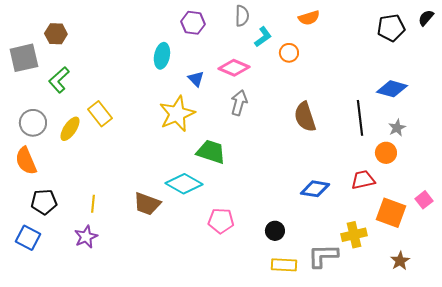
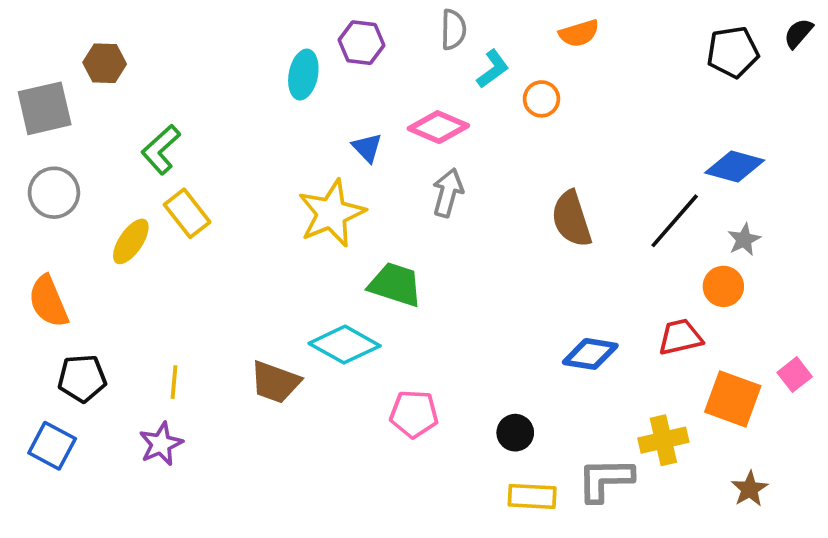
cyan ellipse: (162, 56) -> (303, 75), moved
green L-shape: (59, 80) -> (161, 150), moved
black line: (360, 118) -> (675, 221), turned 48
gray circle: (33, 123) -> (54, 193), moved

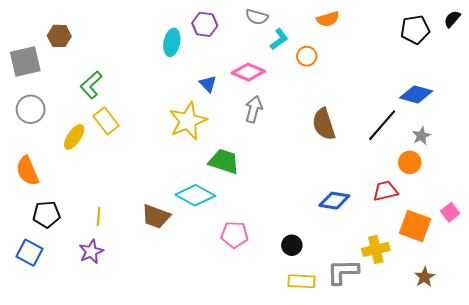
gray semicircle: (453, 30) -> (257, 17), turned 105

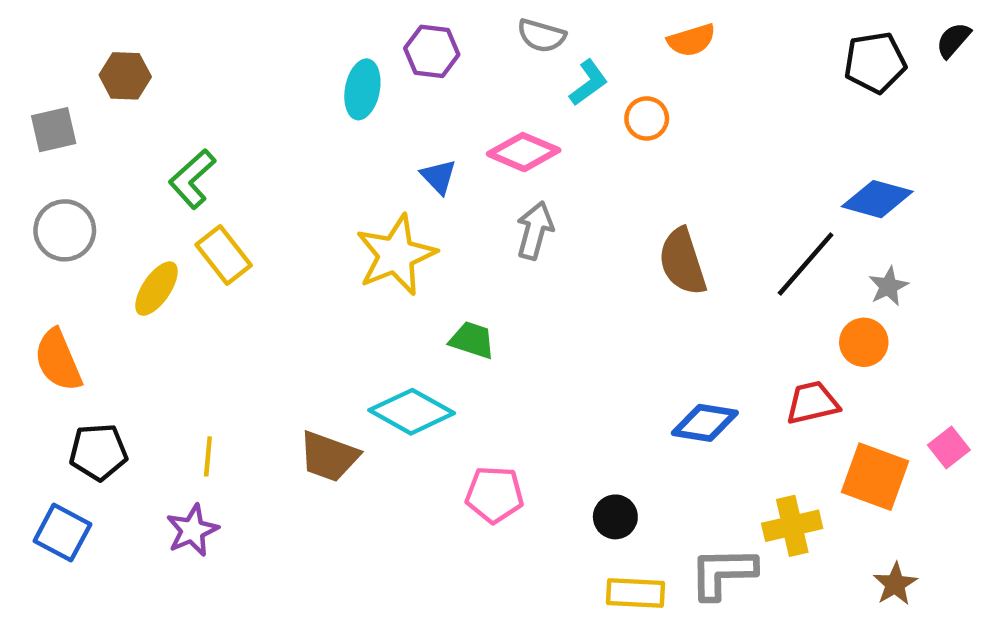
gray square: (25, 61) -> (54, 130), size x0.7
green trapezoid: (224, 161) -> (472, 340), size x0.7

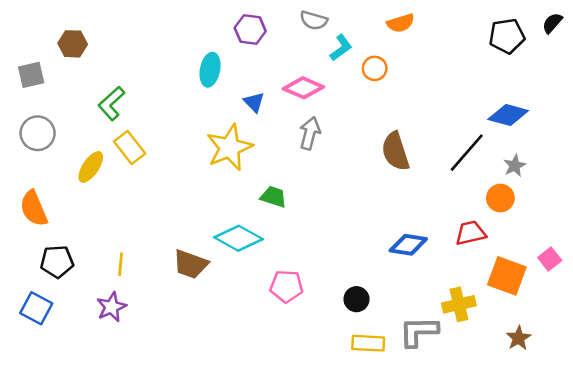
cyan ellipse: (362, 89) -> (210, 70), moved

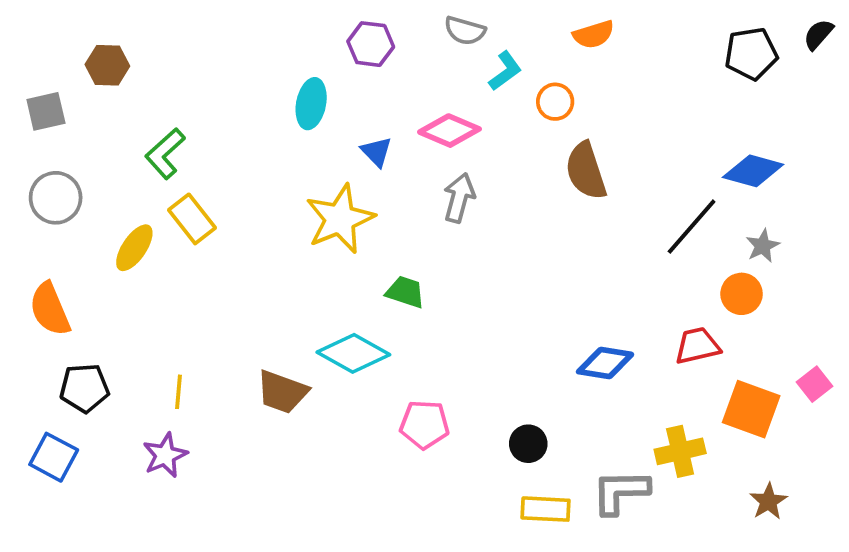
brown semicircle: (395, 151) -> (586, 171), moved

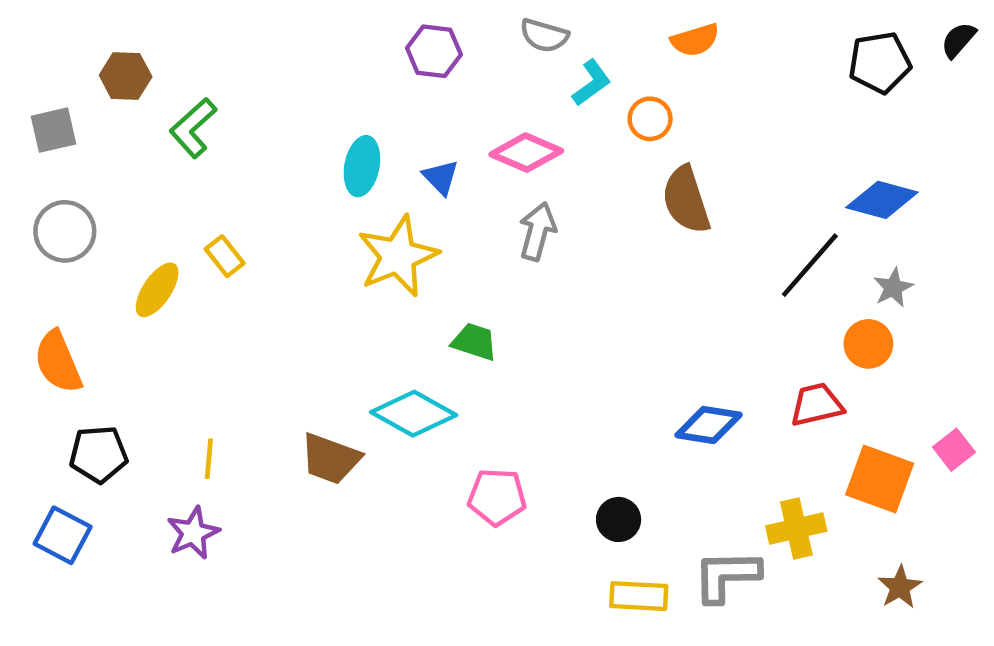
cyan ellipse: (311, 104) -> (362, 166), moved
green L-shape: (165, 154) -> (193, 128), moved
yellow rectangle: (192, 219) -> (225, 256), size x0.7

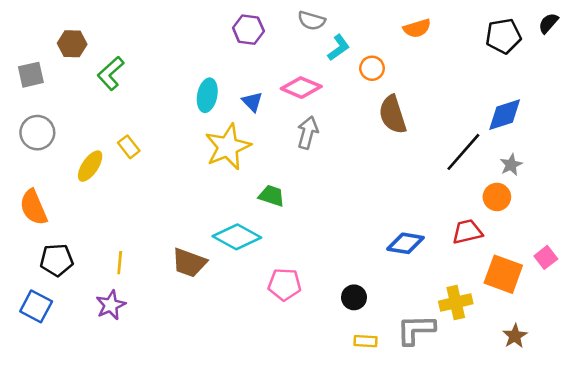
orange semicircle: (695, 40) -> (417, 28), moved
blue diamond: (882, 200) -> (505, 115), turned -33
yellow rectangle: (639, 596) -> (366, 341), size x0.7

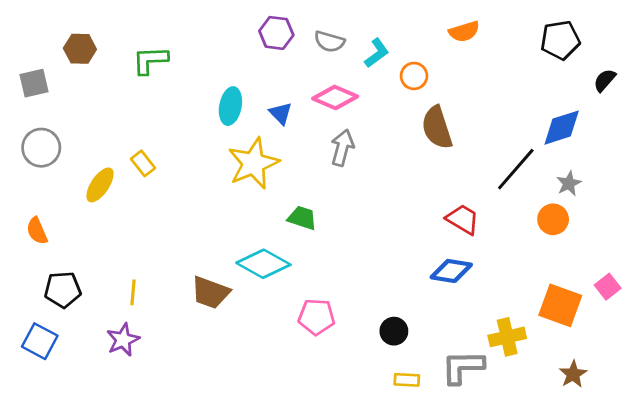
gray semicircle: (312, 21) -> (329, 42), moved
black semicircle: (548, 23) -> (605, 80), moved
green L-shape: (111, 73) -> (150, 60), moved, turned 40
orange semicircle: (33, 207) -> (37, 231), size x0.7
red trapezoid: (467, 232) -> (463, 219), moved, turned 44

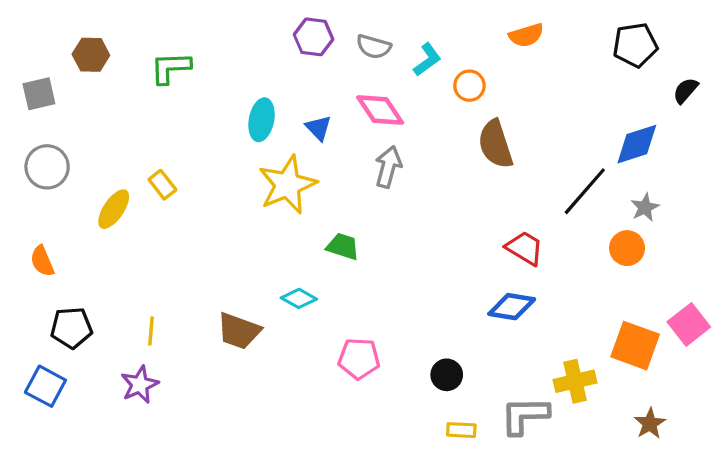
pink diamond: (335, 97) -> (380, 110), turned 33
cyan diamond: (263, 264) -> (299, 298), size x0.6
pink square: (608, 287) -> (689, 324), size x1.4

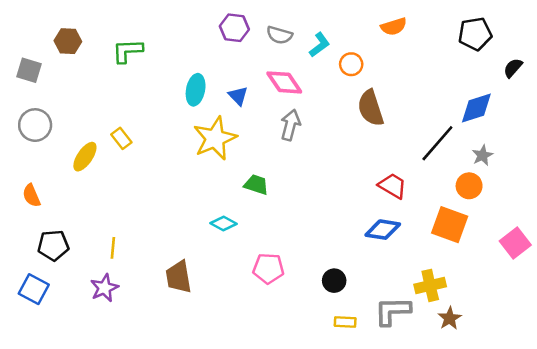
gray square: (39, 94) -> (29, 70), turned 30
brown trapezoid: (239, 331) -> (179, 277), moved, turned 60
orange square: (635, 346) -> (450, 225), moved
brown star: (650, 424) -> (450, 318), moved

